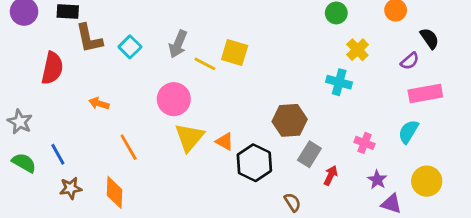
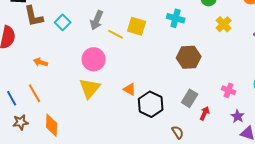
cyan cross: (339, 82) -> (176, 18), moved
brown hexagon: (290, 120) -> (189, 57), moved
yellow triangle: (189, 137) -> (90, 88), moved
orange line: (129, 147) -> (35, 93), moved

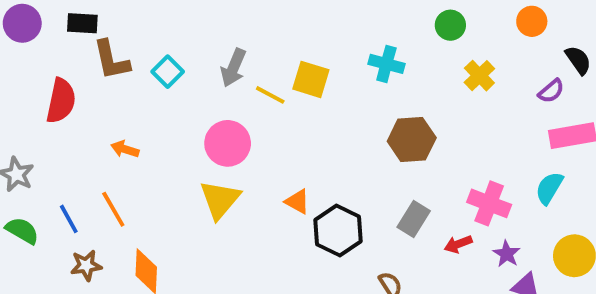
pink cross: (229, 90) -> (489, 203), size x1.5
red arrow: (205, 113) -> (458, 244), moved, turned -136

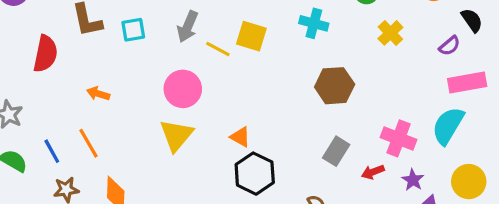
cyan square: (168, 72) -> (133, 30), turned 35
cyan semicircle: (549, 188) -> (448, 126), size x1.4
black hexagon: (338, 231) -> (255, 174), moved

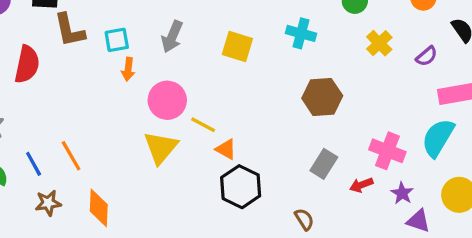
purple semicircle: (450, 46) -> (427, 56), moved
yellow line: (218, 49) -> (203, 125), moved
orange arrow: (98, 94) -> (128, 69), moved, turned -100

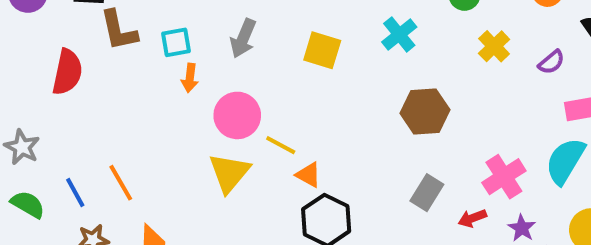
cyan cross: (301, 33) -> (399, 34), turned 36
pink cross: (387, 151) -> (504, 177), turned 36

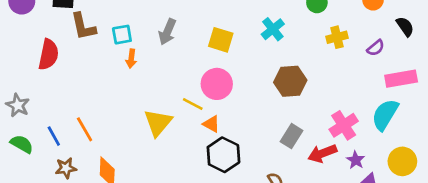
yellow cross: (494, 46) -> (337, 37), turned 30
pink circle: (237, 115) -> (217, 84), moved
red arrow: (472, 218) -> (322, 153), size x1.5

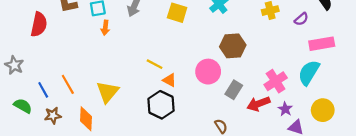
pink circle: (217, 84) -> (208, 72), moved
yellow triangle: (158, 123) -> (107, 92), moved
green semicircle: (22, 144) -> (23, 106), moved
black hexagon: (223, 155) -> (161, 105), moved

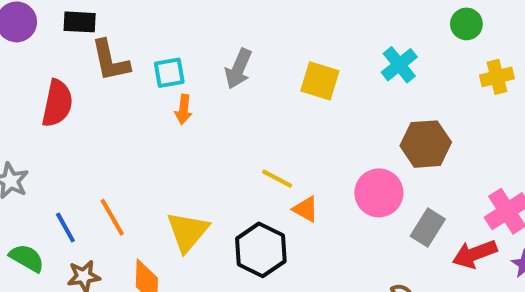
black hexagon: (161, 105) -> (261, 250), moved

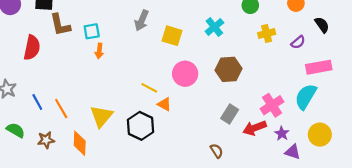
gray arrow: (238, 69) -> (142, 20), moved
pink circle: (379, 193) -> (185, 74), moved
blue line: (65, 228) -> (37, 102), moved

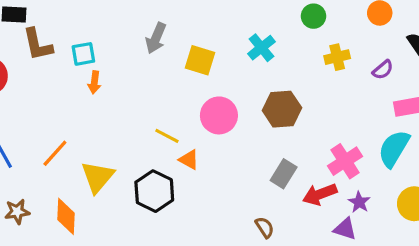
orange line: (61, 108) -> (55, 153), moved, turned 72
purple triangle: (293, 152) -> (345, 229), moved

